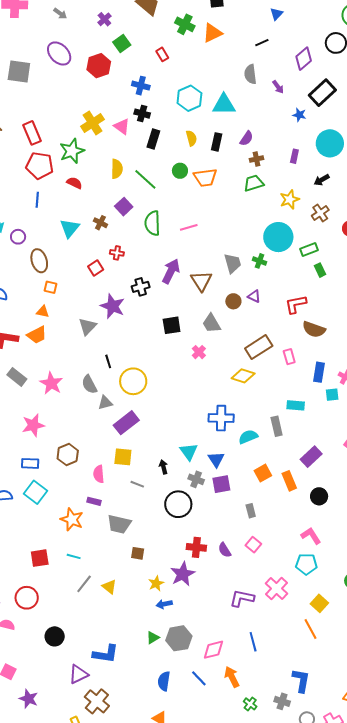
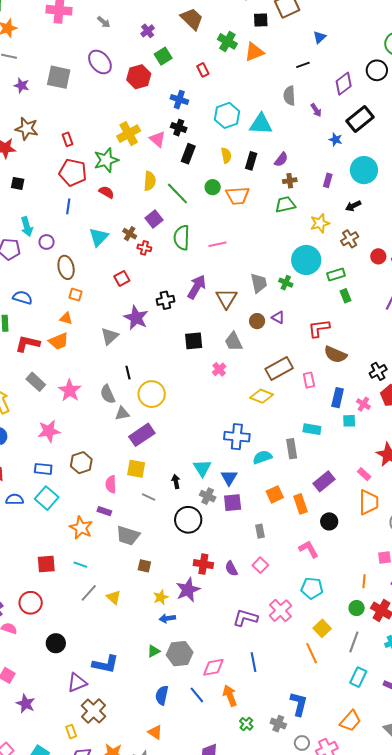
red rectangle: (32, 133) -> (67, 139), size x0.6
red cross: (117, 253) -> (144, 248), moved
pink L-shape: (311, 536) -> (309, 549), moved

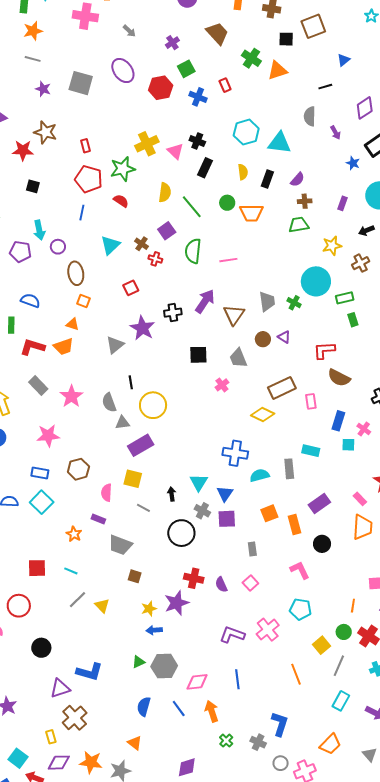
blue cross: (179, 100) -> (198, 97), moved
orange star: (81, 528) -> (74, 534), size x0.7
yellow square: (322, 628) -> (322, 645), moved

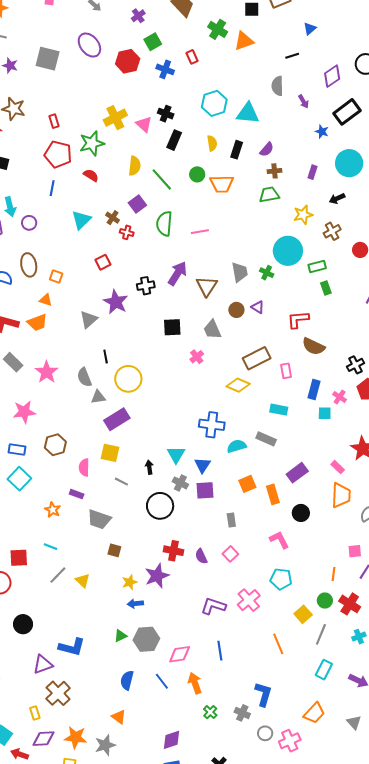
brown ellipse: (76, 273) -> (29, 265), moved
cyan rectangle: (311, 451) -> (279, 410), moved
gray rectangle: (289, 469) -> (266, 439), turned -60
red square: (37, 568) -> (19, 558), moved

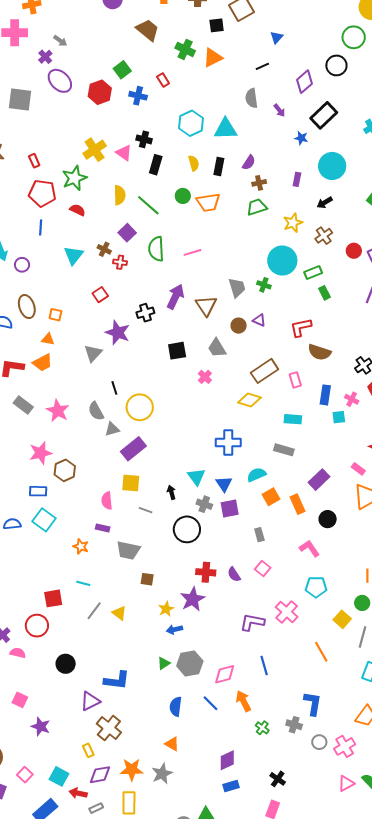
purple cross: (138, 16) -> (45, 57), moved
brown hexagon: (55, 445) -> (65, 470), moved
cyan semicircle: (237, 446) -> (256, 475), moved

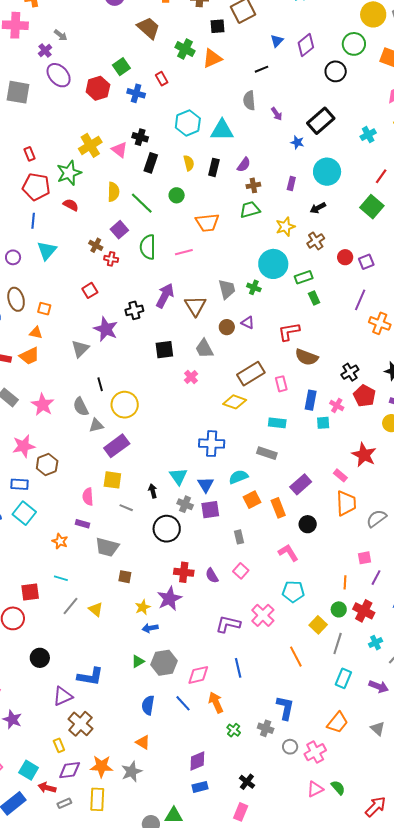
purple diamond: (304, 82) -> (306, 45), moved
orange trapezoid: (208, 202) -> (207, 223), moved
cyan triangle: (73, 255) -> (47, 250), moved

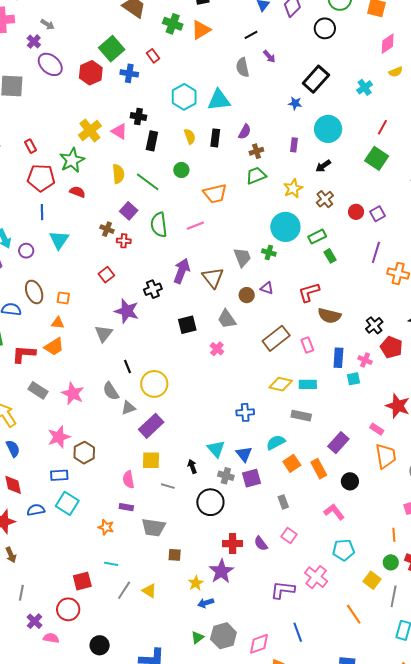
green square: (121, 67) -> (112, 49), size x1.4
purple arrow: (277, 114) -> (269, 56), moved
yellow diamond: (235, 402) -> (281, 384), moved
blue cross: (212, 444) -> (245, 412), size x0.7

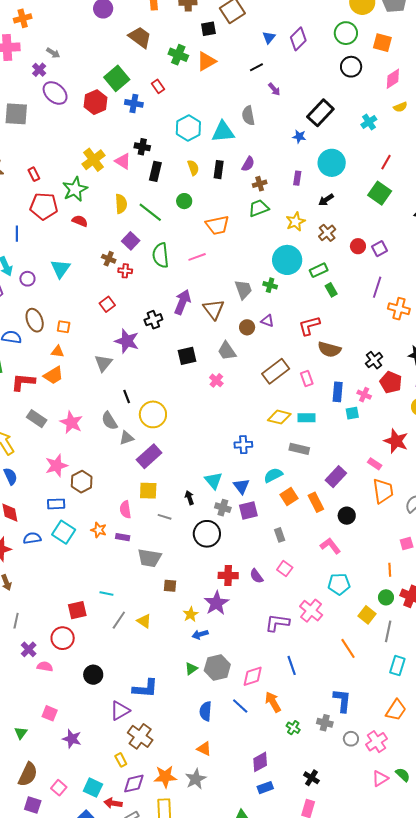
black circle: (325, 28) -> (351, 67), moved
gray semicircle: (243, 67) -> (248, 116), moved
blue line: (42, 212) -> (17, 234), moved
orange star: (106, 527) -> (99, 530), moved

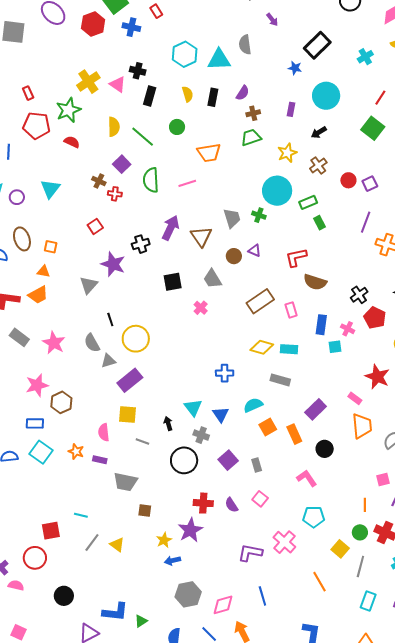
purple square: (248, 511) -> (228, 460), moved, turned -30
green triangle: (191, 669) -> (141, 621), moved

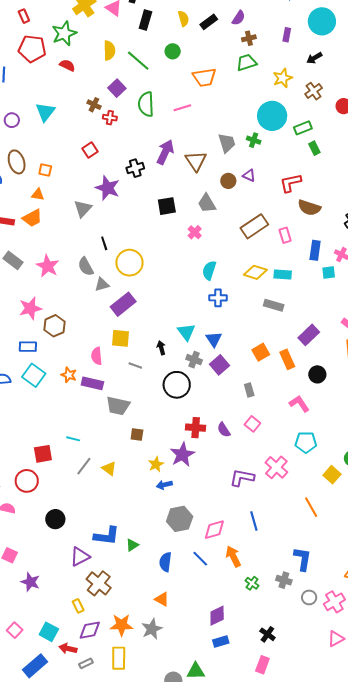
black rectangle: (213, 97) -> (209, 22), turned 42
cyan semicircle: (253, 405) -> (209, 270), moved, turned -48
purple rectangle: (100, 460) -> (92, 383), size x1.5
purple square: (228, 460) -> (219, 365), moved

